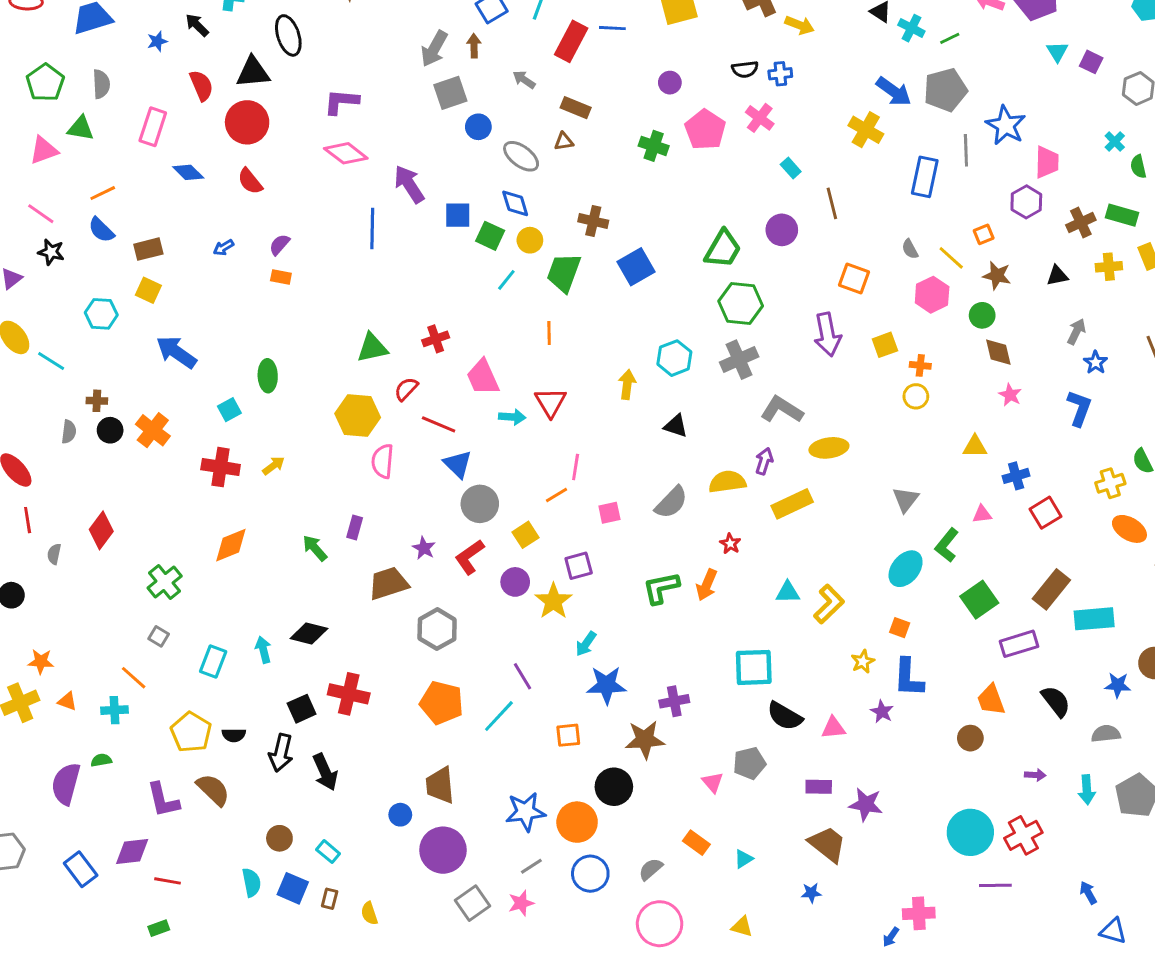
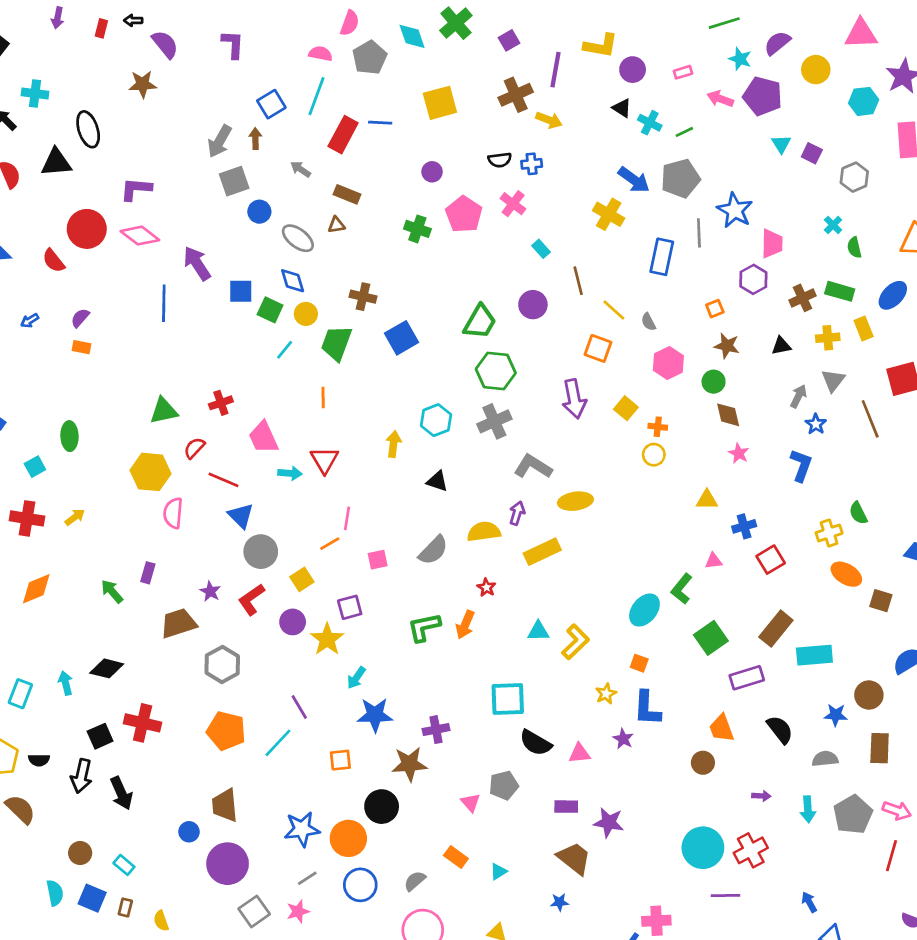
red circle: (247, 122) -> (87, 229), moved
yellow line: (951, 258) -> (614, 310), moved
yellow square: (885, 345) -> (626, 408), turned -30
gray triangle: (906, 499) -> (833, 380), moved

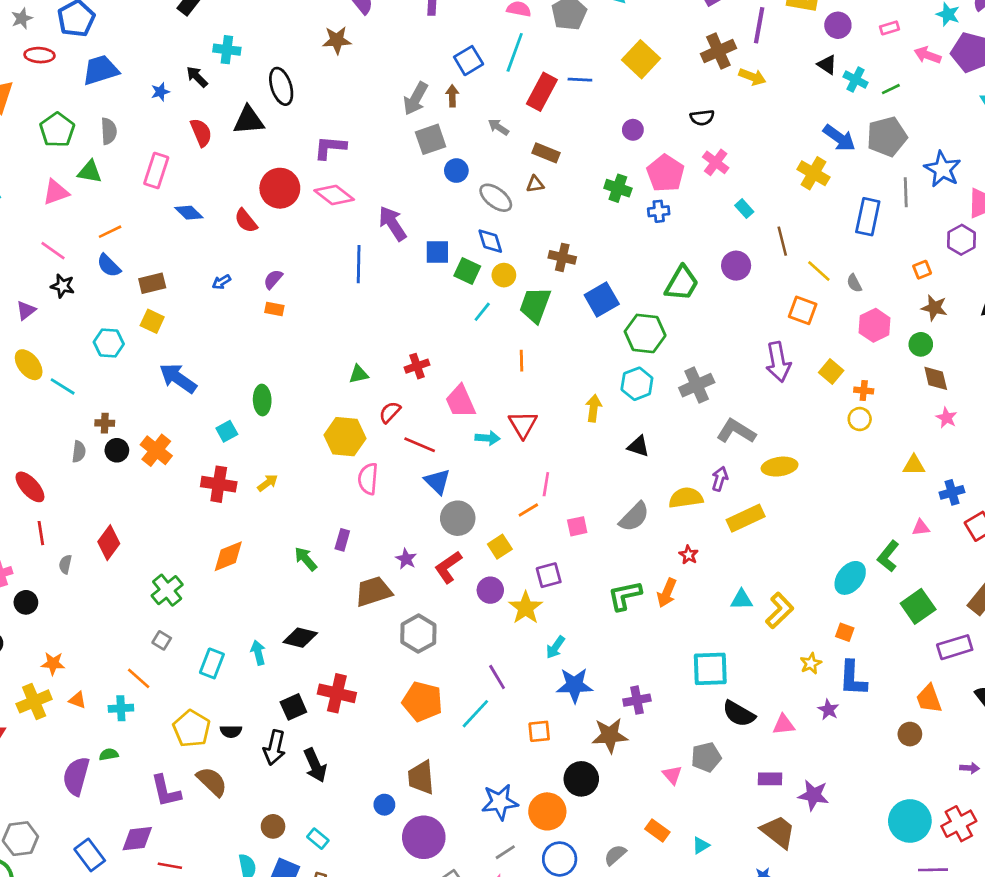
yellow square: (440, 103) -> (641, 59), turned -32
blue cross: (532, 164) -> (659, 211), moved
green hexagon: (496, 371) -> (645, 333), moved
green triangle: (164, 411) -> (359, 374), size x0.7

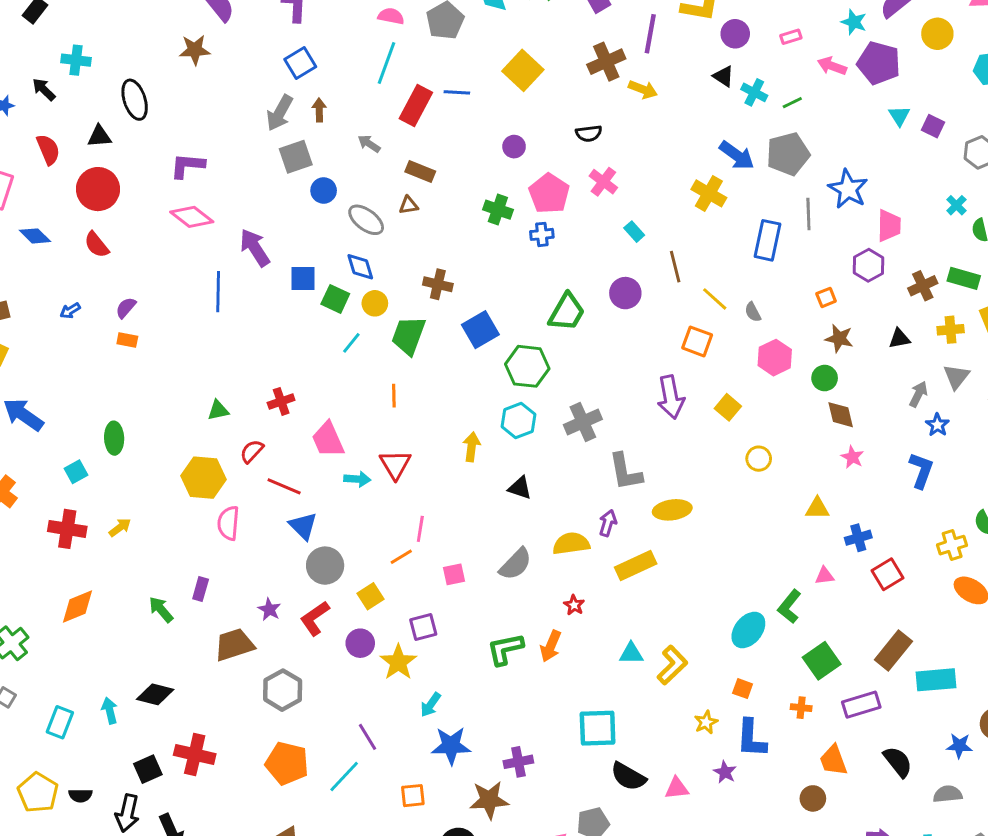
blue square: (469, 61) -> (300, 63), moved
black triangle: (249, 120) -> (99, 136), size x0.7
red circle: (280, 188) -> (98, 189), moved
orange cross: (864, 391) -> (801, 708), moved
gray L-shape: (736, 431) -> (625, 472), turned -132

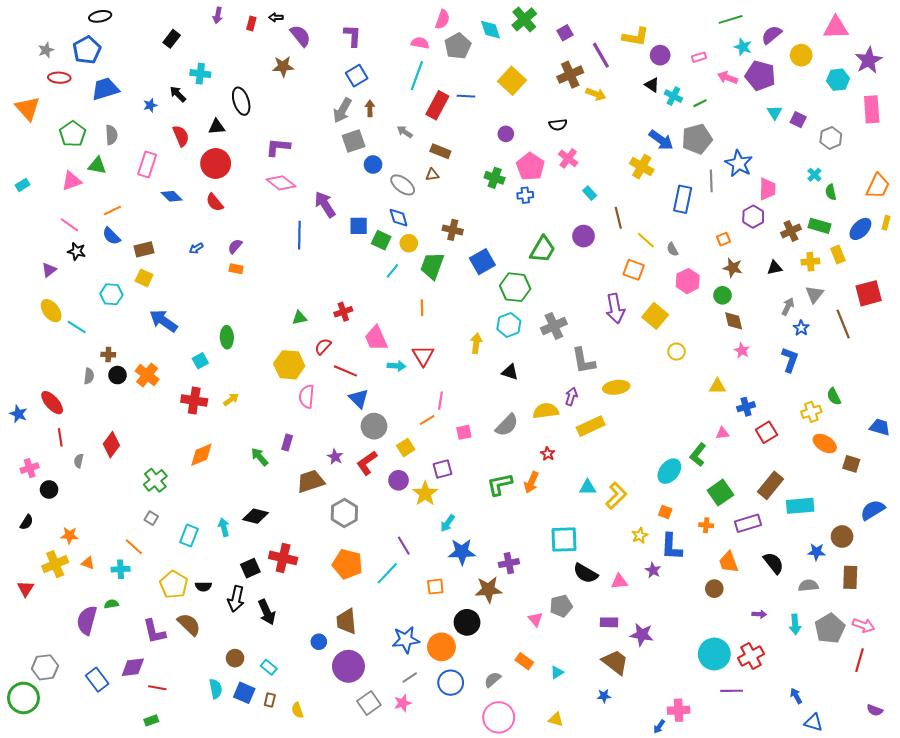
purple line: (650, 34) -> (601, 55), turned -40
yellow square: (728, 407) -> (655, 316), size x1.4

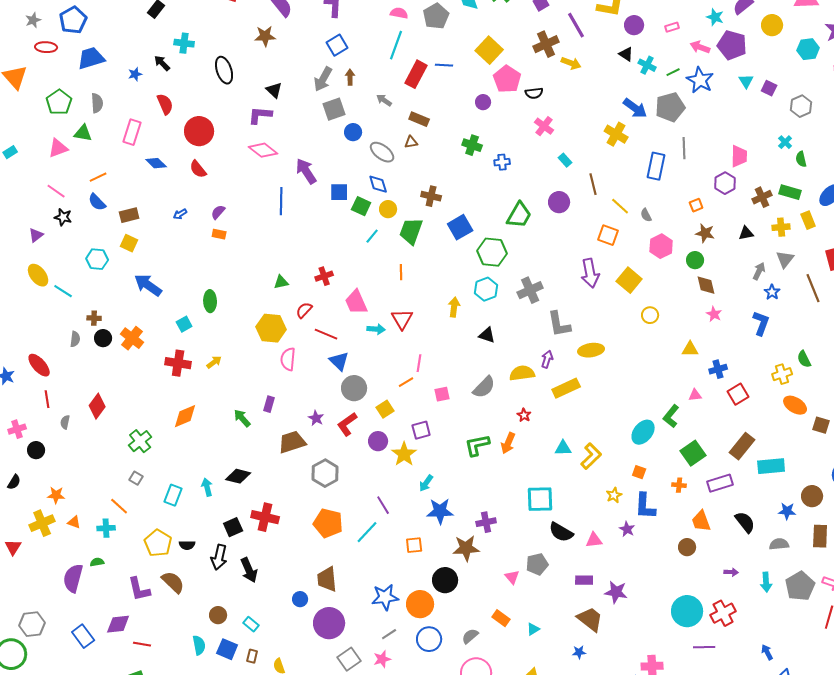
black triangle: (217, 127) -> (274, 90), moved, turned 48
blue star: (739, 164) -> (700, 80), moved
pink pentagon: (530, 167) -> (507, 79), moved

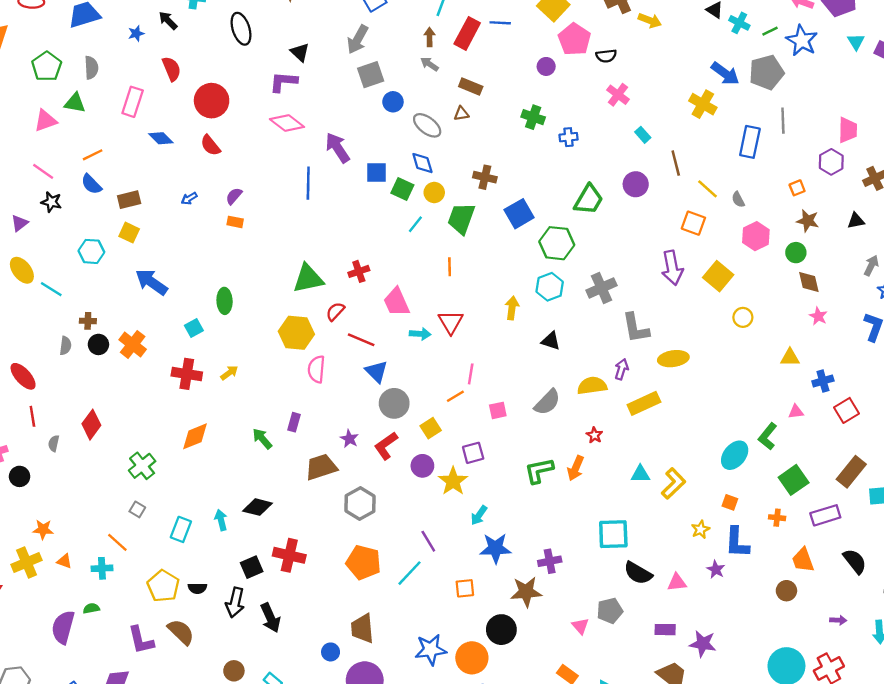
brown arrow: (350, 77) -> (430, 37), moved
green triangle: (281, 282) -> (308, 279), size x1.8

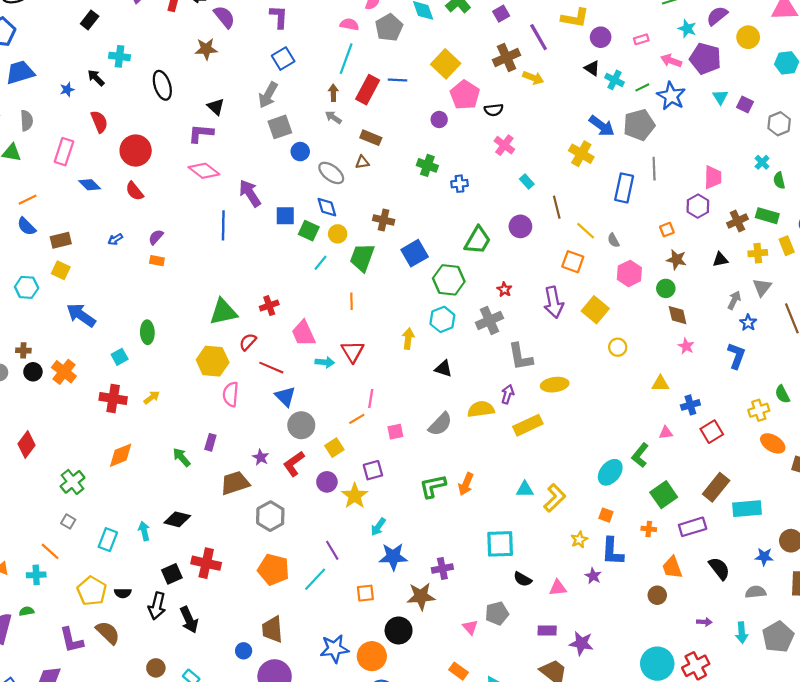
red star: (594, 435) -> (504, 289), moved
black semicircle: (638, 573) -> (523, 579), size x0.7

